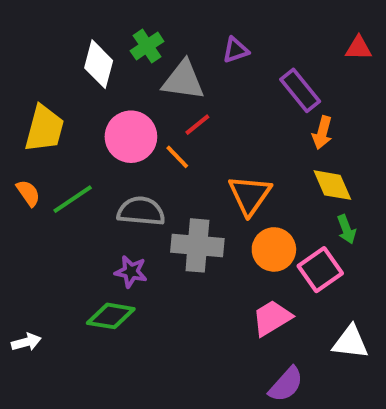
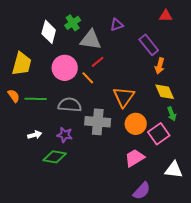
red triangle: (359, 48) -> (166, 16), moved
green line: (73, 199) -> (36, 99), turned 35
white arrow: (26, 342) -> (35, 135), moved

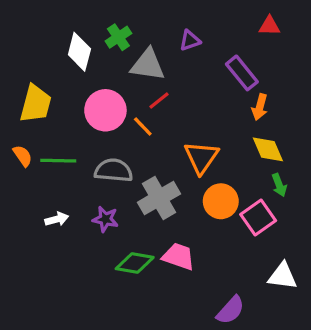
gray cross: (98, 122) -> (159, 198), turned -35
green diamond: (55, 157) -> (135, 263), moved
pink trapezoid: (135, 158) -> (179, 257), moved, turned 50

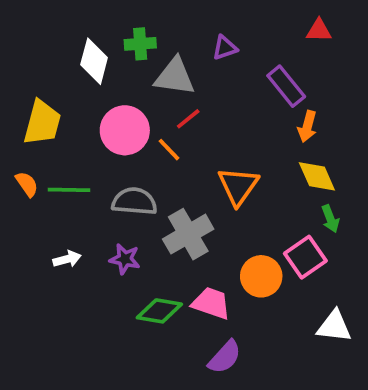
green cross: (118, 37) -> (140, 44), turned 30
orange circle: (221, 201) -> (261, 276), moved
purple semicircle: (231, 310) -> (225, 357), moved

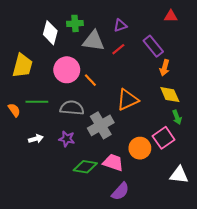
red line: (188, 119) -> (118, 49), moved
orange semicircle: (27, 184) -> (14, 110), moved
orange triangle: (238, 186) -> (128, 100), turned 30

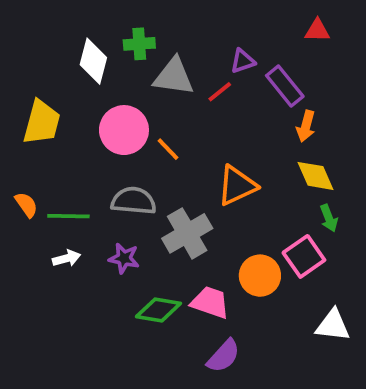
purple triangle: (120, 26) -> (243, 61), moved
green line: (37, 102) -> (68, 216), moved

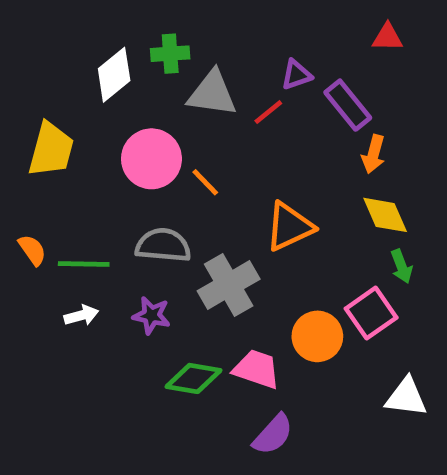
white diamond: (93, 61) -> (114, 75), turned 36

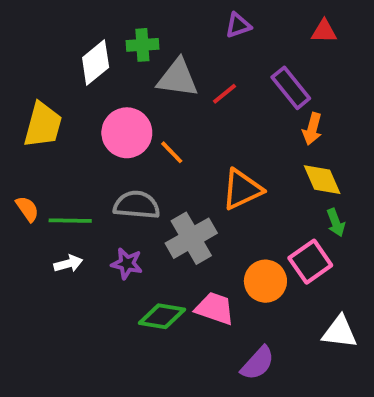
purple triangle: (296, 75) -> (238, 25), moved
purple semicircle: (273, 435) -> (258, 363), moved

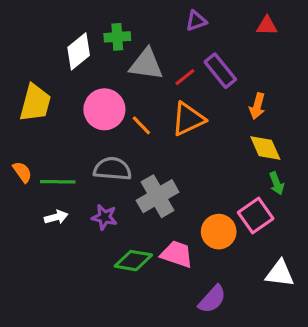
purple rectangle: (291, 88) -> (220, 71), moved
orange triangle: (242, 189) -> (188, 119), moved

